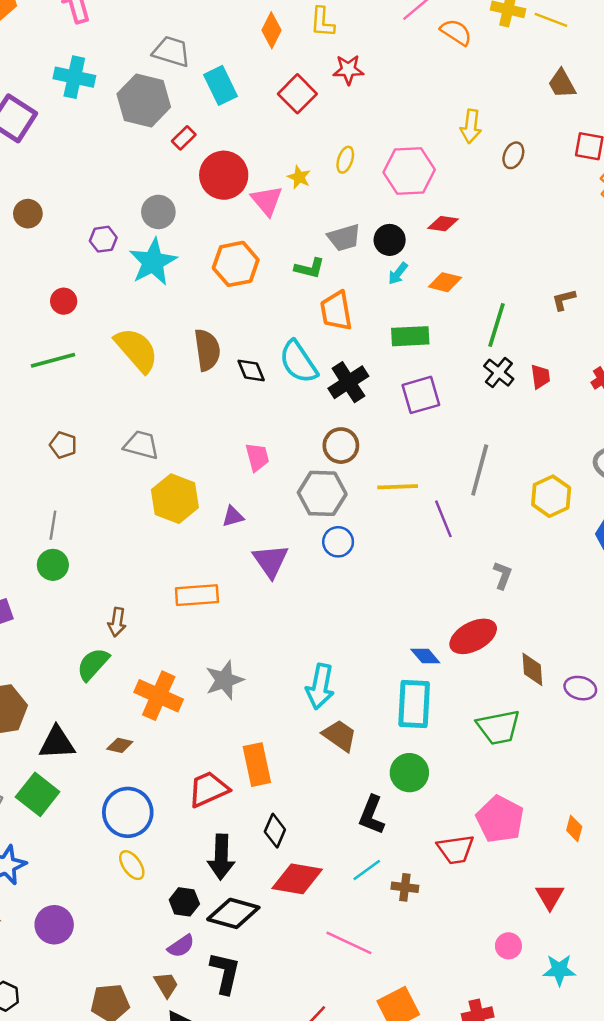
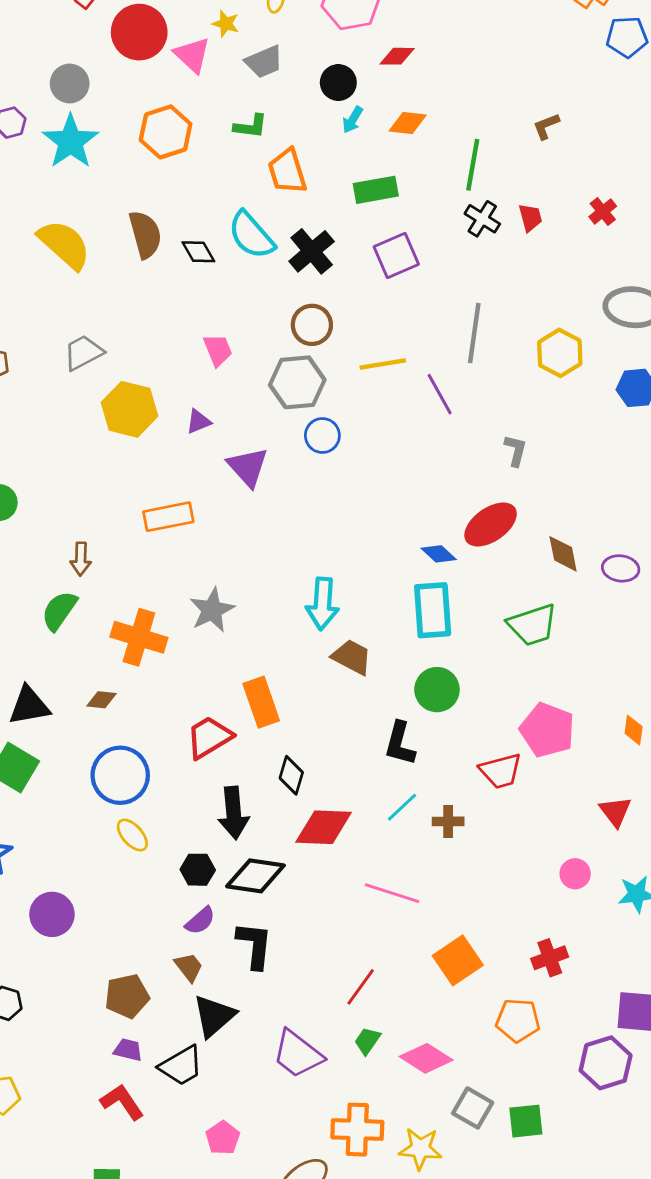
gray trapezoid: (344, 238) -> (264, 62), moved
gray trapezoid: (141, 445) -> (83, 353), turned -36

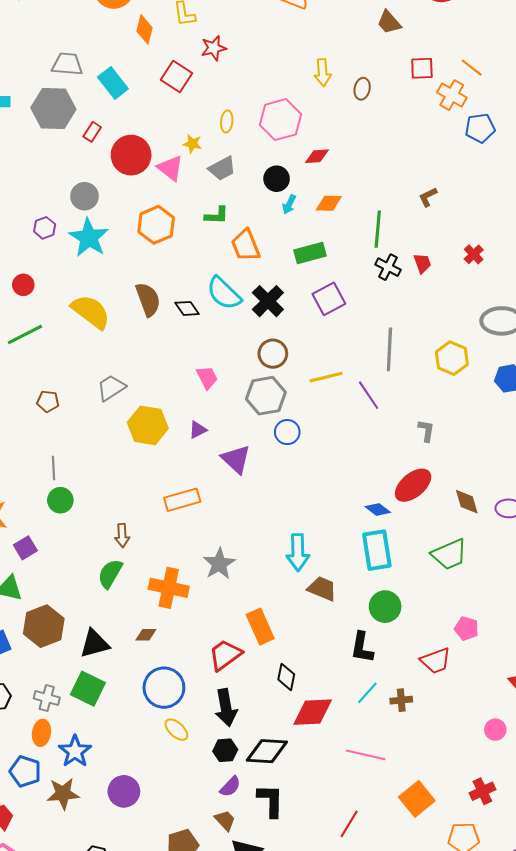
pink pentagon: (547, 730) -> (466, 629), size x0.6
black arrow: (233, 813) -> (226, 708), moved

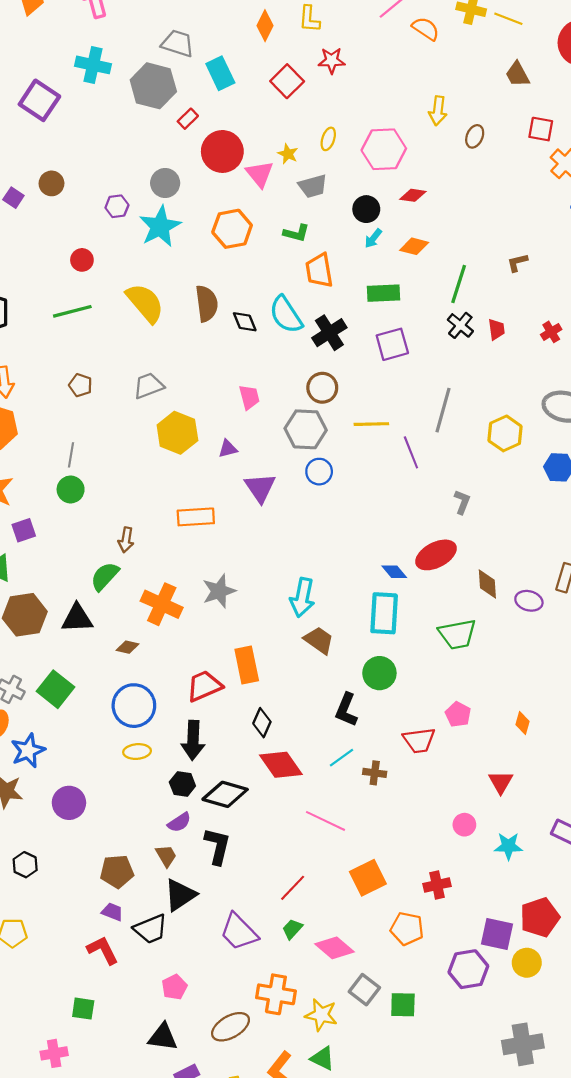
black triangle: (95, 644) -> (77, 618), moved
red diamond: (313, 712) -> (281, 765), turned 45
yellow ellipse: (176, 730) -> (137, 752), turned -60

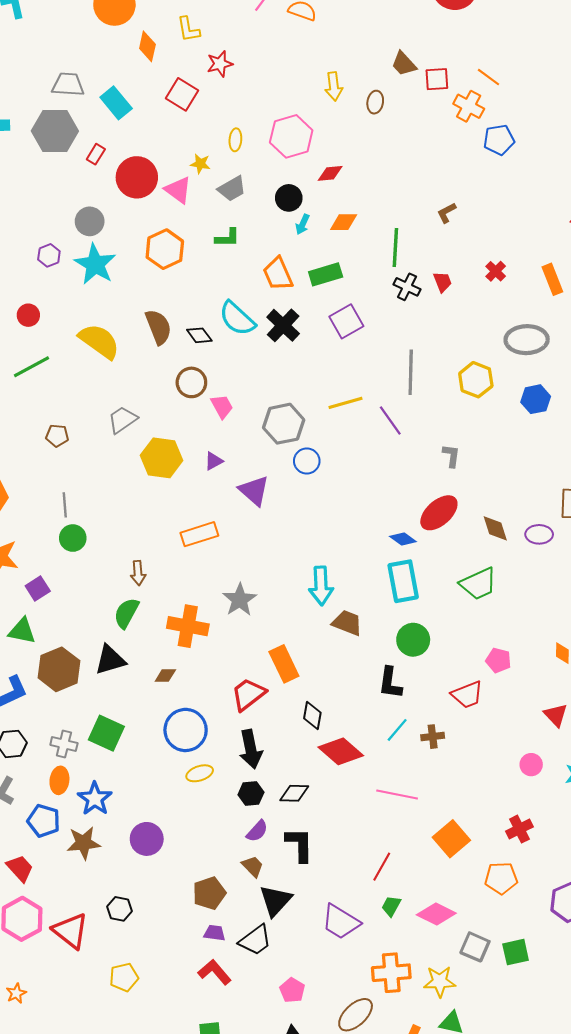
brown trapezoid: (518, 74) -> (404, 64), moved
orange trapezoid: (319, 270) -> (278, 274), moved
brown circle: (322, 388) -> (191, 382), moved
black diamond: (225, 794) -> (294, 793), size x0.7

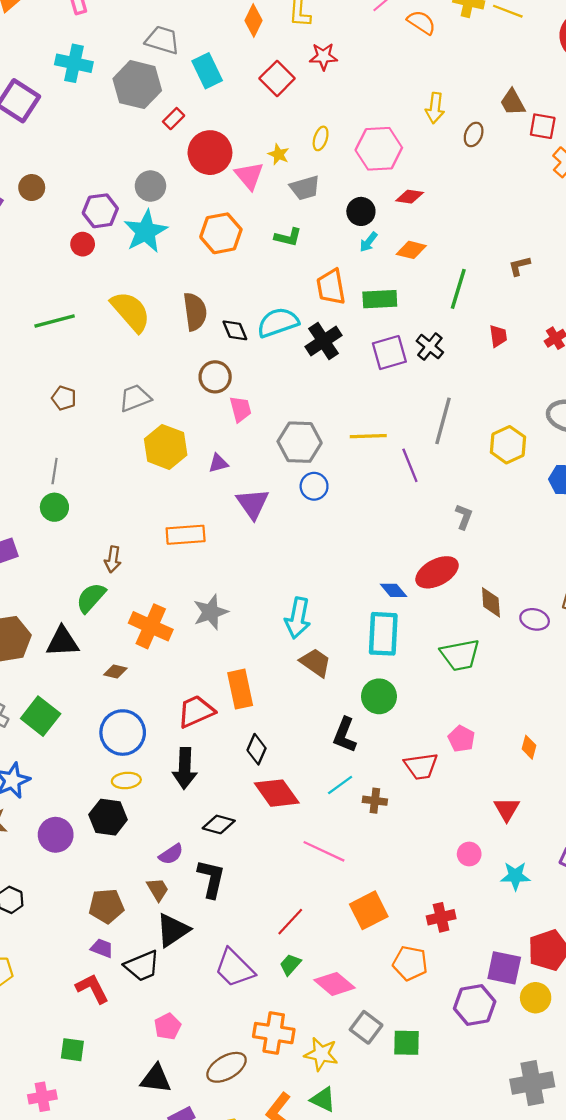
purple hexagon: (49, 255) -> (100, 211), size x1.4
black cross: (407, 287) -> (430, 347), moved
red circle: (28, 315) -> (83, 244), moved
cyan semicircle: (237, 318) -> (278, 322), turned 105
black hexagon: (251, 794) -> (108, 817), moved, size x1.4

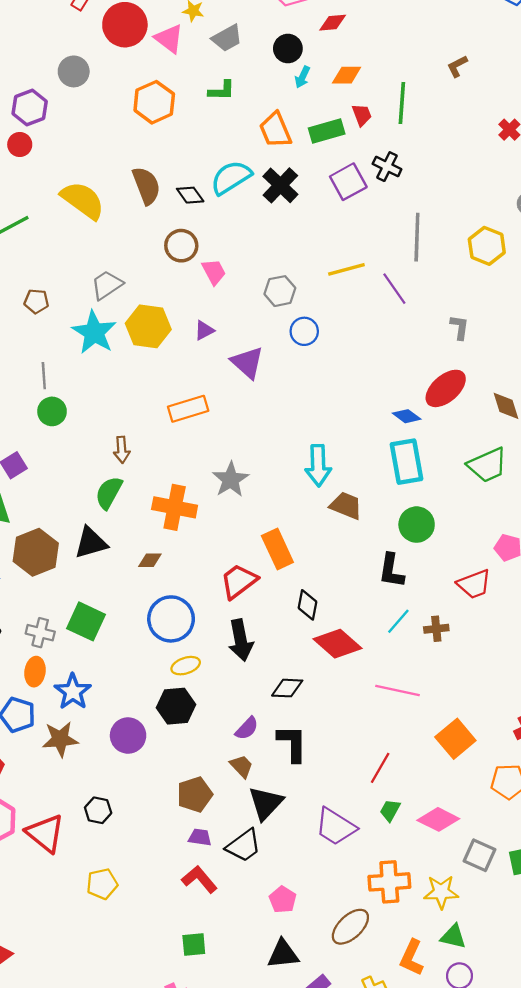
cyan star: (146, 232) -> (94, 332), moved
red trapezoid: (498, 336) -> (362, 115), moved
gray hexagon: (300, 442) -> (280, 291), size x0.7

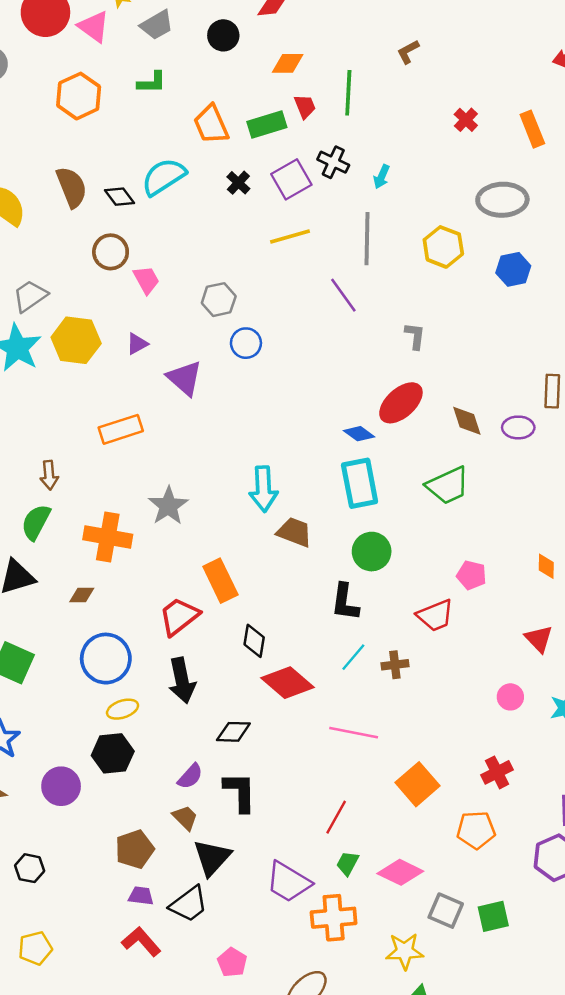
cyan arrow: (302, 77) -> (382, 177), moved
black cross: (280, 185) -> (238, 183), moved, size x0.6
yellow line: (346, 269) -> (290, 237), moved
orange cross: (389, 882) -> (334, 918), moved

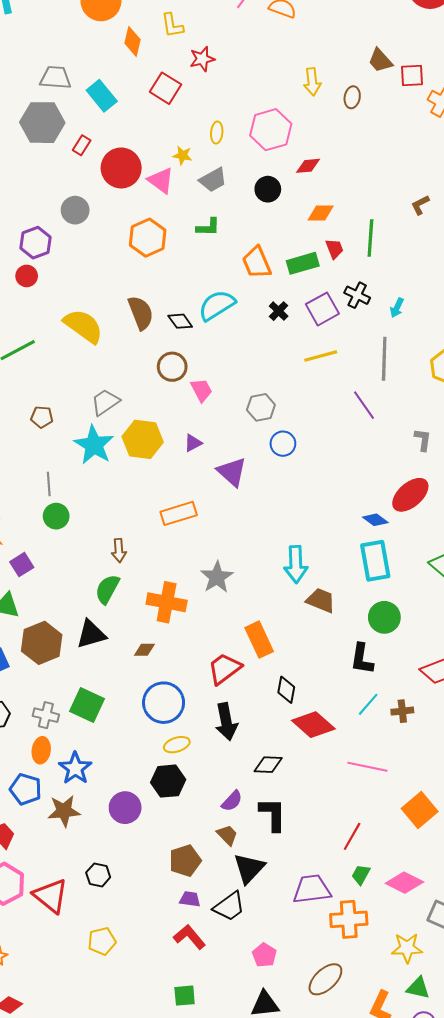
purple trapezoid: (288, 882) -> (312, 889), turned 141

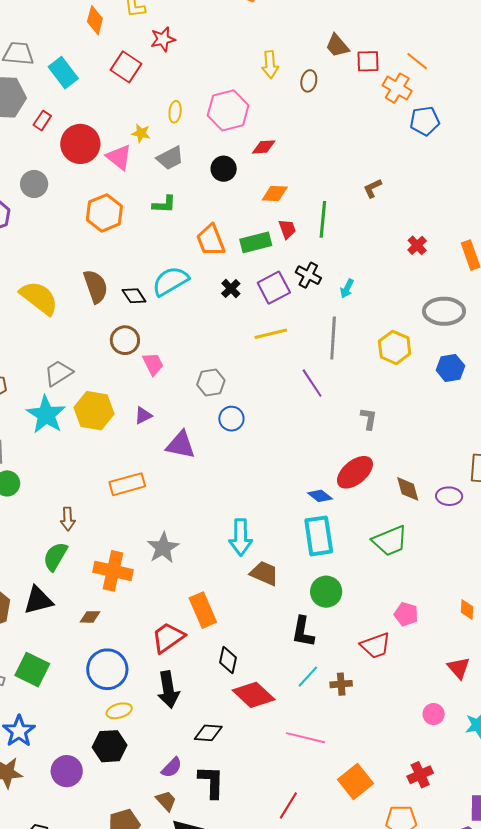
purple triangle: (232, 472) -> (181, 445), turned -32

